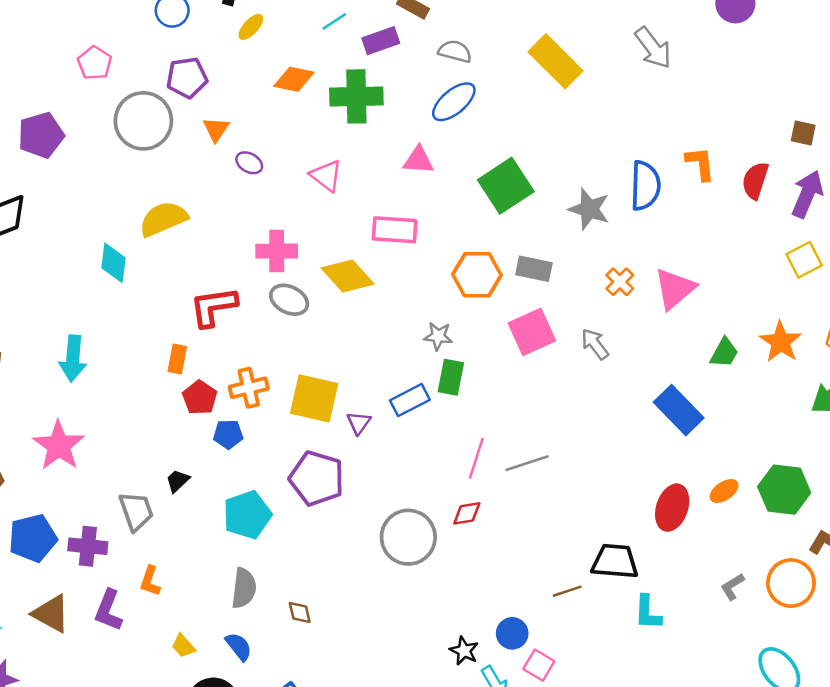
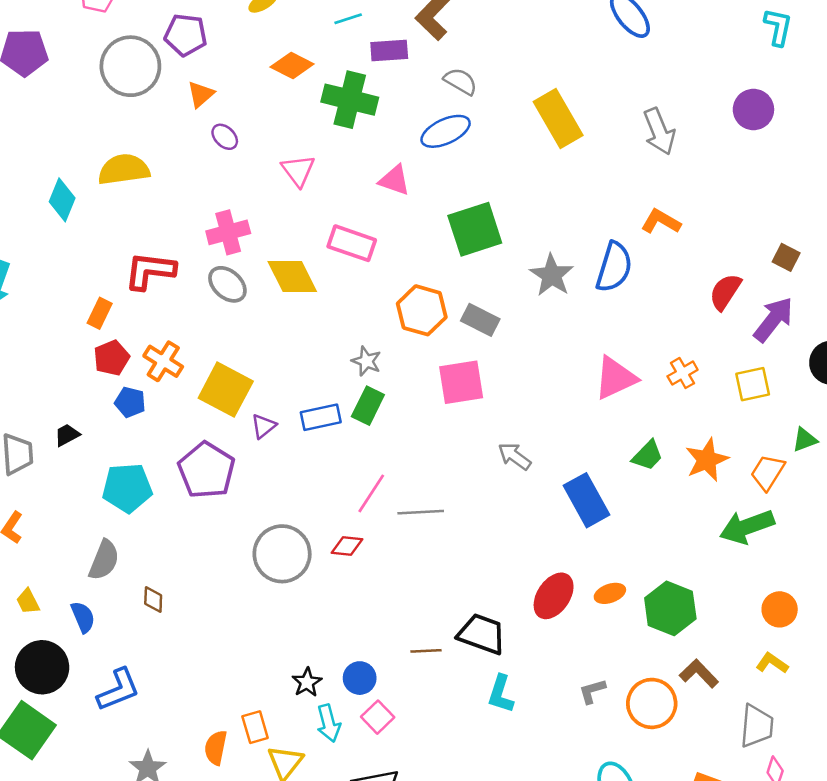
orange L-shape: (700, 164) -> (661, 222), moved, turned -69
pink cross: (277, 251) -> (228, 232), turned -30
orange cross: (620, 282) -> (683, 373), moved
gray arrow: (595, 344) -> (515, 456), moved, turned -32
orange cross: (249, 388) -> (163, 361), turned 30

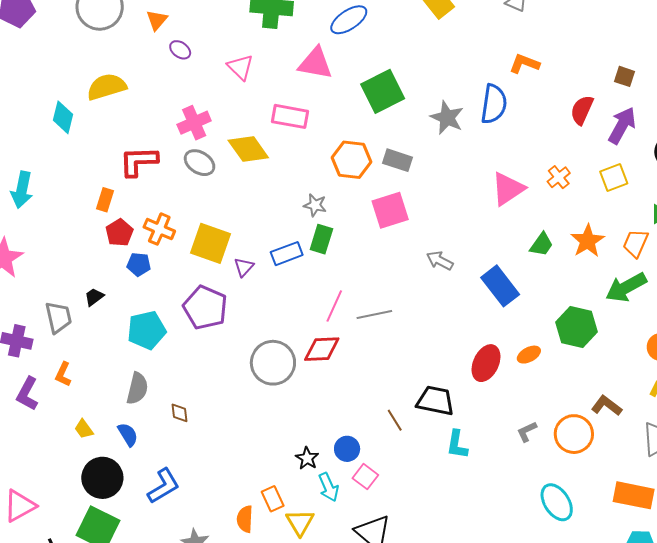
pink triangle: (394, 180) -> (315, 63), size x1.4
red diamond: (347, 546) -> (322, 349), size x1.5
green hexagon: (670, 608) -> (577, 327), moved
brown line: (426, 651) -> (395, 420), turned 70

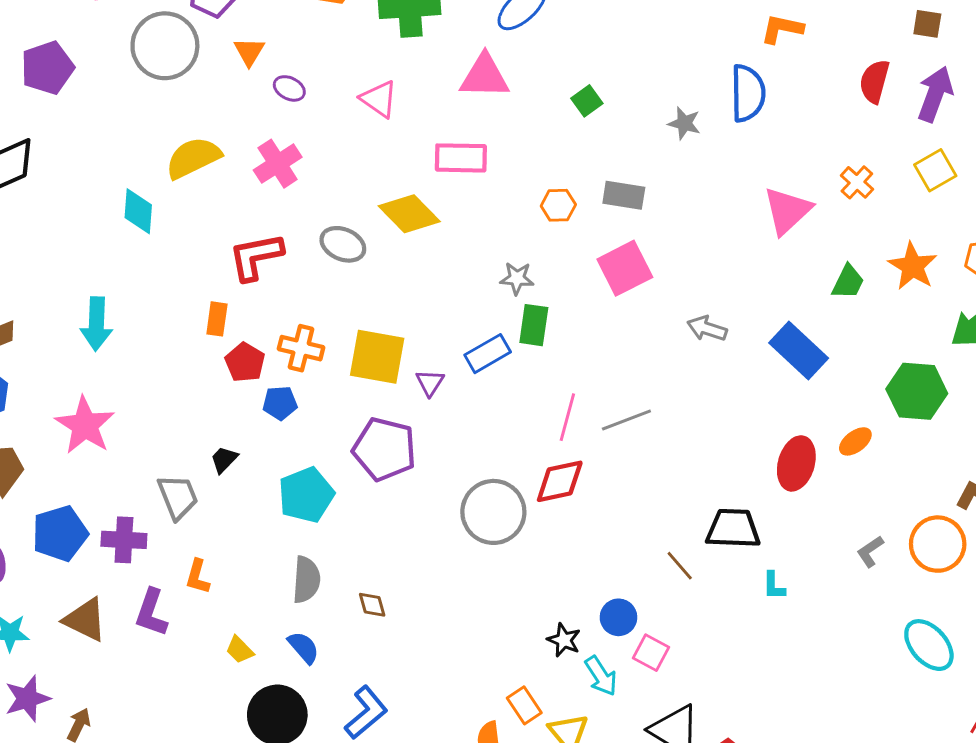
green square: (383, 91) -> (587, 101), size x0.5
gray star: (447, 118) -> (684, 123), size x0.7
pink cross: (194, 123) -> (278, 164), moved
orange hexagon: (352, 160) -> (558, 205), size x0.6
cyan L-shape: (457, 444) -> (774, 586), size x0.7

